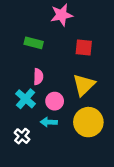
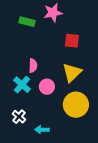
green rectangle: (34, 43) -> (27, 22), moved
cyan arrow: (49, 122) -> (42, 130), moved

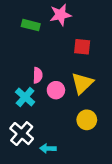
pink circle: (47, 87) -> (56, 90), moved
yellow circle: (76, 105) -> (87, 120), size x0.7
white cross: (19, 117) -> (22, 134), size x1.5

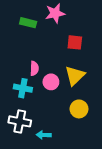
cyan cross: (25, 97) -> (23, 88), turned -30
white cross: (22, 134) -> (20, 121), turned -30

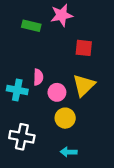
cyan cross: (23, 88) -> (17, 90), moved
yellow circle: (79, 109) -> (65, 118), moved
cyan arrow: (44, 135) -> (69, 152), moved

